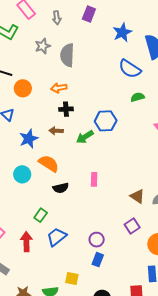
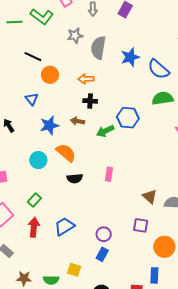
blue star: (122, 32) -> (130, 57), moved
green semicircle: (138, 97) -> (163, 98), size x1.5
green rectangle: (41, 215) -> (34, 200), moved
purple square: (132, 226) -> (141, 225), turned 35

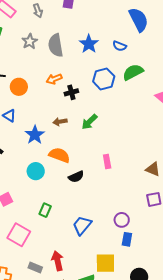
blue semicircle: (159, 69) -> (120, 46), size x0.6
black cross: (90, 101) -> (71, 92), moved
blue hexagon: (128, 118) -> (104, 79), moved
red arrow: (34, 227) -> (57, 261), moved
yellow square: (74, 270) -> (105, 263), size x1.5

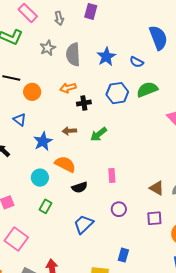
green rectangle: (45, 210) -> (46, 206), moved
purple circle: (122, 220) -> (119, 209), moved
blue trapezoid: (82, 225) -> (84, 224), moved

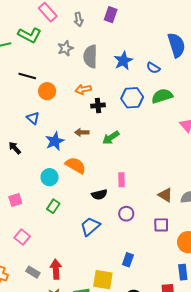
black semicircle: (80, 187) -> (99, 195), moved
pink square: (16, 239) -> (22, 237), size x0.7

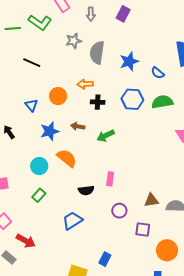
orange circle: (47, 91) -> (58, 96), moved
brown triangle: (165, 195) -> (151, 200), turned -49
purple circle: (126, 214) -> (119, 211), moved
red arrow: (56, 269) -> (26, 241), moved, turned 114

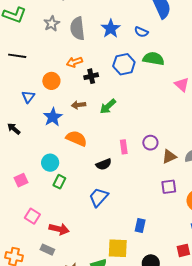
green semicircle: (162, 102) -> (154, 59), turned 35
blue triangle: (31, 105) -> (28, 97), turned 32
cyan circle: (39, 166) -> (50, 163), moved
purple circle: (119, 211) -> (150, 143), moved

